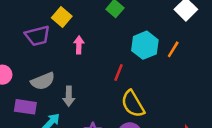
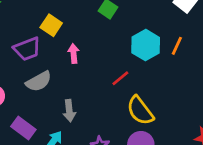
red line: (119, 73) -> (120, 78), turned 35
gray semicircle: (43, 81) -> (39, 81), moved
purple rectangle: (25, 107) -> (23, 128), turned 35

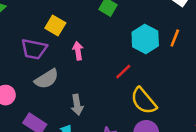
purple trapezoid: (27, 49) -> (34, 49), turned 36

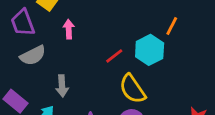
cyan hexagon: (145, 39) -> (150, 50), moved
purple trapezoid: (34, 49) -> (23, 23), turned 52

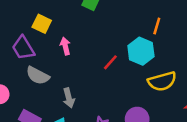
gray semicircle: (33, 55) -> (38, 76), turned 65
yellow semicircle: (132, 89) -> (162, 81), moved, turned -60

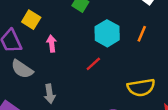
cyan hexagon: (141, 51) -> (107, 33), moved

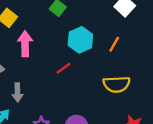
pink arrow: (52, 44) -> (25, 44), size x1.5
yellow semicircle: (141, 87) -> (117, 84), moved

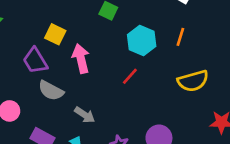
gray arrow: (17, 92) -> (85, 115), turned -42

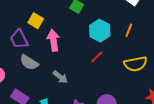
red line: (130, 76) -> (97, 57), moved
gray arrow: (85, 115) -> (60, 77), moved

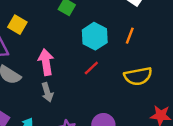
pink arrow: (53, 40) -> (46, 62), moved
gray arrow: (60, 77) -> (47, 92), turned 35

